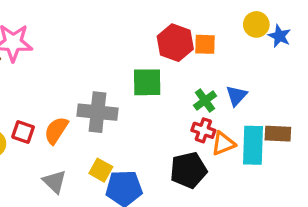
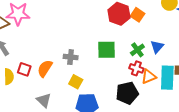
orange square: (205, 44) -> (137, 15), turned 32
green square: (147, 82) -> (107, 50), moved
gray cross: (97, 112) -> (71, 57), size x0.6
yellow square: (101, 170) -> (76, 82), moved

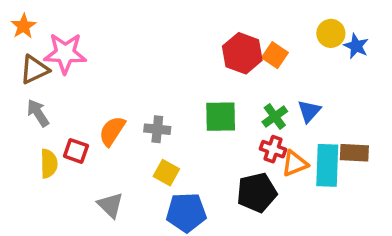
orange semicircle: (45, 68) -> (112, 131), moved

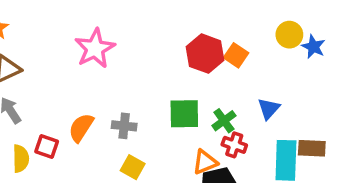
pink star: (65, 53) -> (95, 48), moved, turned -30
green cross: (275, 117) -> (224, 121), moved
orange triangle: (295, 164) -> (205, 162), moved

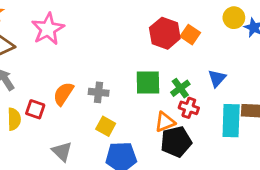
pink star: (95, 48) -> (48, 29), moved

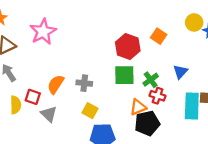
red hexagon: (165, 33) -> (128, 47), moved
gray triangle: (62, 152) -> (49, 114), moved

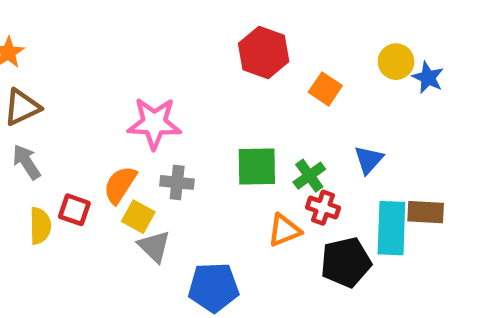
pink star: (43, 32) -> (154, 123), moved, turned 30
red hexagon: (128, 47) -> (264, 52), moved
yellow square: (90, 111) -> (138, 217), moved
gray triangle: (49, 114) -> (154, 246), moved
black pentagon: (147, 123) -> (346, 262), moved

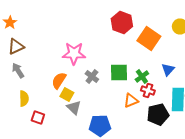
orange square: (325, 89) -> (149, 38), size x1.6
gray cross: (177, 182) -> (92, 76), moved, turned 32
red square: (74, 210) -> (38, 118), moved

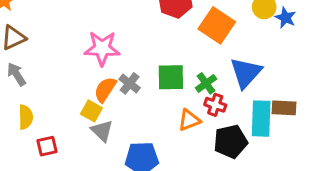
blue triangle: (168, 70) -> (246, 73), size x1.6
orange semicircle: (59, 80) -> (105, 90), moved
red square: (38, 118) -> (47, 146), turned -32

